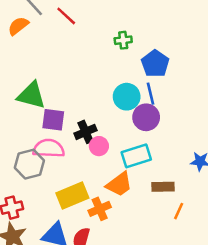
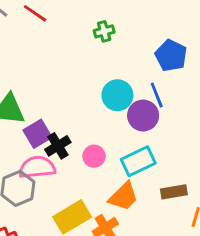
blue pentagon: (155, 64) -> (171, 56), moved
blue line: (151, 94) -> (157, 95), moved
purple square: (53, 120) -> (38, 134), turned -30
black cross: (85, 132) -> (58, 146), moved

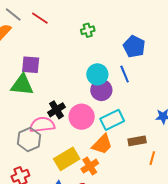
purple circle: (143, 116) -> (101, 90), moved
purple square: (38, 134) -> (31, 65), moved, turned 36
pink circle: (94, 156) -> (82, 117), size x1.6

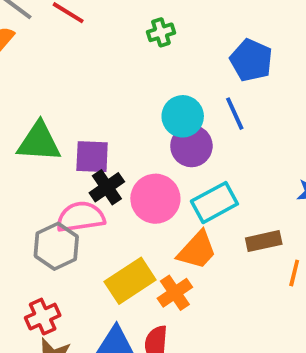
purple square: (31, 65) -> (92, 157), moved

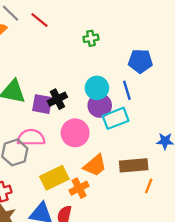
blue pentagon: (251, 60) -> (140, 61), turned -30
black cross: (107, 187) -> (57, 99), moved
cyan rectangle: (214, 203) -> (116, 118), moved
brown rectangle: (264, 241) -> (134, 165), size x1.4

